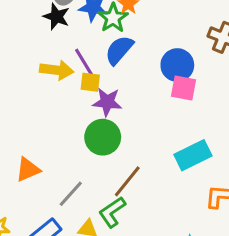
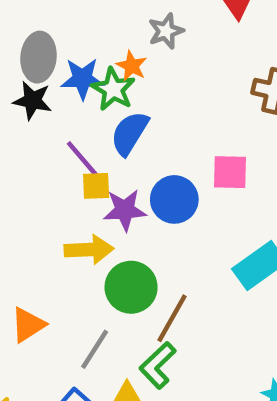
blue circle: (177, 65) -> (174, 199), moved
yellow arrow: (57, 70) -> (89, 250), moved
green circle: (103, 137) -> (131, 287), moved

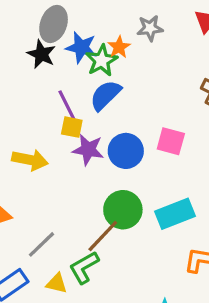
yellow arrow: (89, 250) -> (30, 160), moved
green circle: (131, 287) -> (123, 210), moved

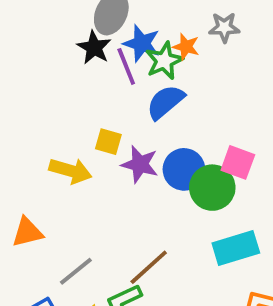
orange star: (119, 47) -> (186, 47), turned -30
purple line: (67, 105) -> (126, 66), moved
yellow square: (72, 127) -> (108, 142), moved
green circle: (123, 210) -> (212, 188), moved

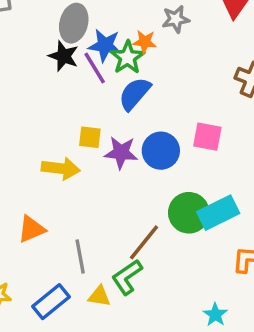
green circle: (212, 188) -> (189, 213), moved
gray line: (76, 271) -> (80, 257), turned -52

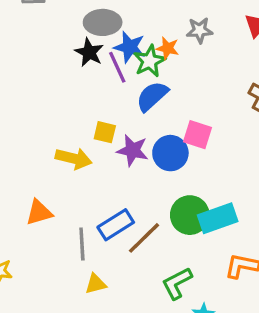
gray ellipse: (74, 23) -> (103, 22), turned 68
pink square: (207, 137) -> (197, 135), moved
green L-shape: (127, 277) -> (177, 283), moved
yellow triangle: (99, 296) -> (96, 284), turned -30
blue rectangle: (51, 302) -> (116, 225), moved

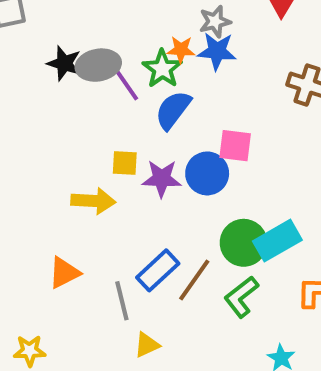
gray ellipse: (103, 22) -> (98, 65), moved
blue star: (130, 47) -> (217, 51), moved
black star: (89, 52) -> (64, 63), moved
green L-shape: (177, 283) -> (241, 297), moved

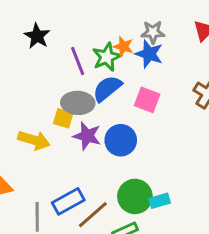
gray ellipse: (98, 65) -> (78, 103), moved
pink square: (235, 146) -> (147, 100), moved
cyan rectangle: (277, 241) -> (160, 201), size x0.6

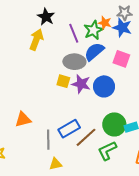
yellow square: (63, 118) -> (63, 81), moved
yellow arrow: (34, 140) -> (36, 40), moved, turned -85

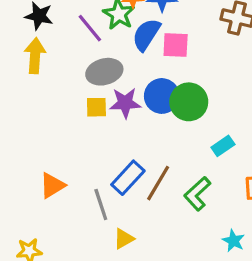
blue semicircle: (94, 52) -> (146, 35), moved
green circle: (114, 124) -> (189, 102), moved

